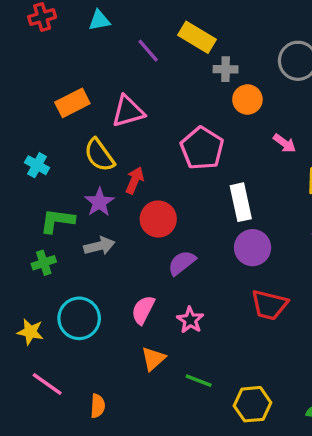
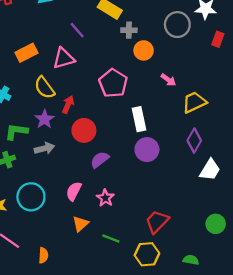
purple line: (148, 51) -> (77, 30), moved
red trapezoid: (269, 305) -> (157, 222), moved, turned 120

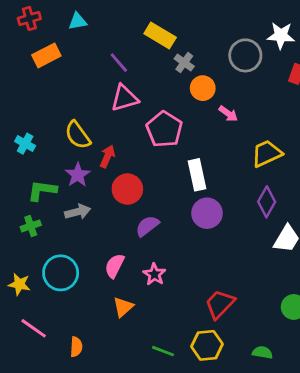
gray cross: (129, 30) -> (184, 63), turned 35
orange rectangle: (26, 53) -> (46, 55), moved
pink triangle: (64, 58) -> (125, 98), moved
pink arrow: (168, 80) -> (228, 114), moved
green line: (111, 238) -> (163, 351), moved

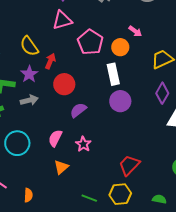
orange circle: (203, 88) -> (120, 47), moved

